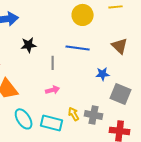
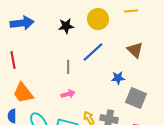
black star: (29, 45) -> (66, 26), moved
blue line: (78, 48) -> (93, 52), turned -50

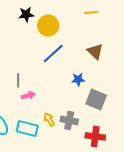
yellow circle: (98, 19) -> (48, 25), moved
black star: (66, 26) -> (26, 14), moved
gray line: (68, 67) -> (18, 80), moved

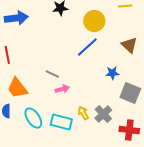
yellow circle: (48, 25) -> (94, 21), moved
gray line: (18, 80) -> (52, 74), turned -64
gray cross: (69, 120) -> (103, 114), turned 36

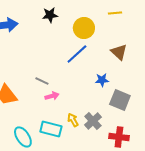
cyan ellipse: (33, 118) -> (23, 137), moved

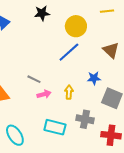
yellow arrow: (73, 120) -> (69, 92), moved, turned 32
gray cross: (93, 121) -> (85, 119), turned -36
cyan rectangle: (51, 129) -> (55, 127), moved

